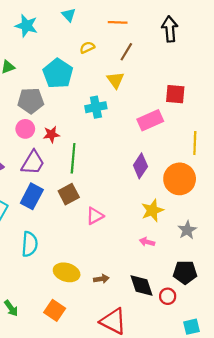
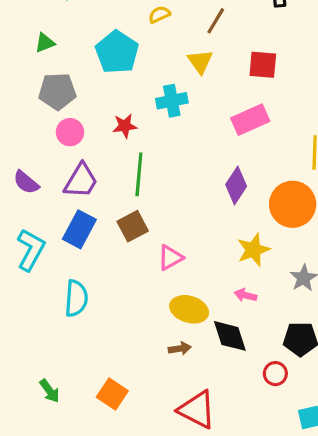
red square: (175, 94) -> (263, 65), moved
gray pentagon: (31, 101) -> (57, 91), moved
red star: (51, 134) -> (125, 126), moved
yellow ellipse: (67, 272) -> (189, 309), moved
black diamond: (142, 285) -> (230, 336), moved

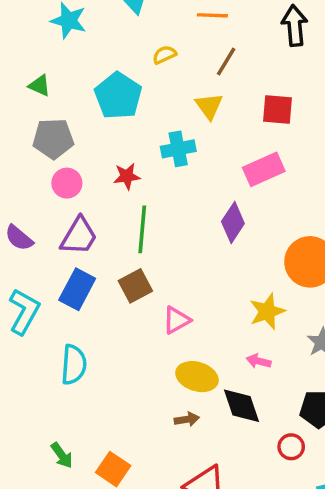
green triangle: (45, 43) -> (39, 86), turned 45
purple diamond: (236, 185) -> (233, 222), moved
green arrow: (50, 391) -> (62, 455), moved

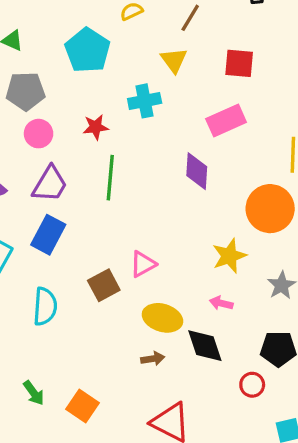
purple diamond: (233, 222) -> (197, 171), turned -30
brown square: (135, 286) -> (104, 285), moved

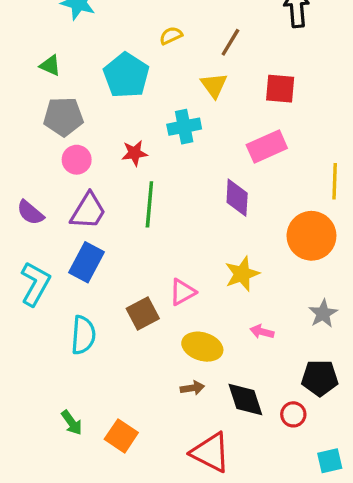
yellow star: (229, 256) -> (242, 274), moved
black diamond: (205, 346) -> (245, 400), moved

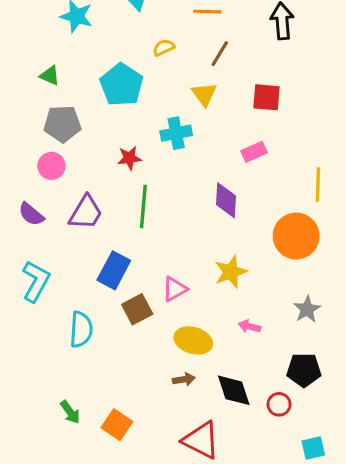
pink rectangle: (267, 146) -> (254, 152), size x0.7
pink circle: (77, 160) -> (51, 166), moved
blue rectangle: (87, 262) -> (114, 270), moved

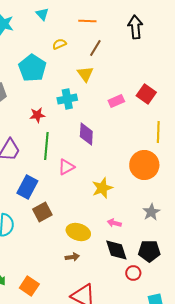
red square: (267, 97) -> (146, 94), moved, turned 30
pink rectangle: (254, 152) -> (116, 101), moved
purple diamond: (226, 200) -> (86, 134), moved
pink triangle: (175, 289) -> (66, 167), moved
black diamond: (234, 390) -> (116, 250), moved

